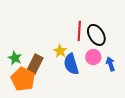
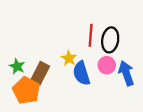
black ellipse: (96, 35) -> (110, 40), turned 40
blue arrow: (110, 64) -> (126, 73), size x1.5

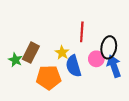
black ellipse: (110, 40) -> (109, 47), moved
brown rectangle: (40, 73) -> (31, 53), moved
orange pentagon: (26, 90) -> (49, 77), moved, turned -30

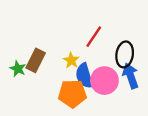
red line: (82, 32) -> (94, 37), turned 30
pink circle: (96, 59) -> (104, 81), moved, size x1.5
orange pentagon: (49, 77) -> (72, 94), moved

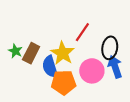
yellow star: (71, 60) -> (63, 53), size x1.6
green star: (18, 69) -> (15, 51), moved
blue semicircle: (84, 76) -> (50, 67), moved

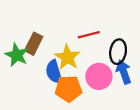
red line: (82, 32) -> (89, 35), turned 42
green star: (15, 51) -> (17, 55), size x1.5
brown rectangle: (31, 53) -> (34, 44), moved

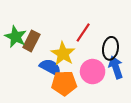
red line: (89, 35) -> (83, 33), turned -42
green star: (17, 55) -> (16, 37), moved
blue semicircle: (54, 72) -> (50, 67), turned 135

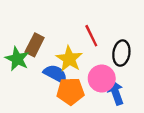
red line: (83, 33) -> (91, 36), turned -60
green star: (16, 37) -> (17, 59), moved
blue arrow: (116, 67) -> (116, 92), moved

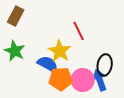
brown rectangle: (35, 45) -> (16, 16), moved
black ellipse: (121, 53) -> (105, 65), moved
pink circle: (102, 78) -> (83, 80), moved

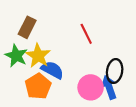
brown rectangle: (16, 16) -> (27, 27), moved
yellow star: (60, 51) -> (38, 56), moved
orange pentagon: (61, 79) -> (38, 86), moved, turned -30

